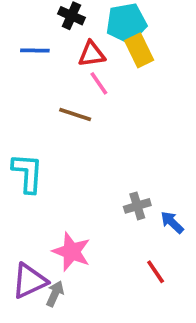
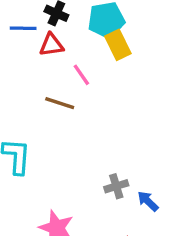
blue line: (35, 50) -> (23, 28), moved
red triangle: (92, 54) -> (51, 45), moved

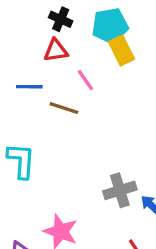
blue line: (23, 28) -> (29, 87), moved
gray cross: (116, 186) -> (120, 190), size x1.4

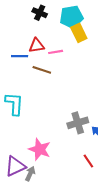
red triangle: (56, 50) -> (36, 46), moved
pink line: (85, 80) -> (56, 52), turned -64

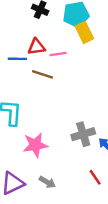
pink star: (40, 149) -> (35, 145), moved, turned -30
gray arrow: (30, 174) -> (47, 182), moved, turned 96

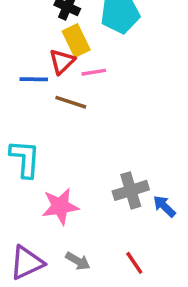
yellow rectangle: (84, 32) -> (76, 40), moved
red triangle: (37, 47) -> (62, 62), turned -36
red line: (95, 177) -> (134, 263), moved

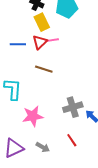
red triangle: (62, 62) -> (40, 42), moved
brown line: (71, 102) -> (44, 69), moved
red line: (134, 263) -> (72, 140), moved

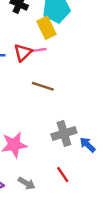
yellow rectangle: (42, 22) -> (47, 28), moved
brown line: (44, 69) -> (43, 86), moved

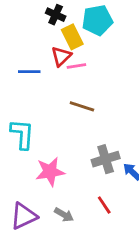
yellow rectangle: (47, 28) -> (72, 37), moved
red triangle: (23, 53) -> (61, 56), moved

